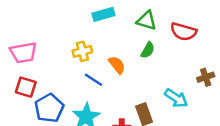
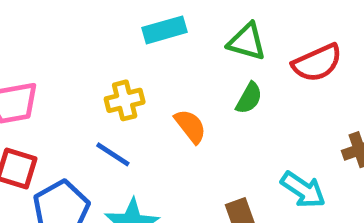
red semicircle: (183, 32) -> (317, 63), turned -40
blue line: (94, 80) -> (113, 154), moved

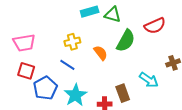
green triangle: (247, 42) -> (113, 15), moved
green semicircle: (249, 98) -> (126, 41), size x1.6

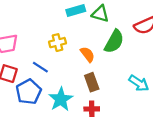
blue line: (67, 65) -> (40, 67), moved
brown rectangle: (123, 93) -> (92, 82), moved

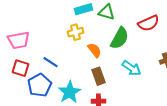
yellow cross: (57, 43) -> (76, 32), moved
cyan arrow: (139, 83) -> (132, 68), moved

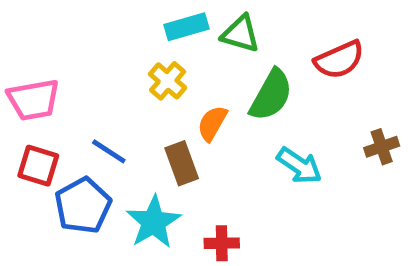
yellow cross: (76, 32) -> (168, 81), turned -35
orange semicircle: (94, 50) -> (212, 123), turned -112
brown rectangle: (98, 76) -> (182, 163), moved

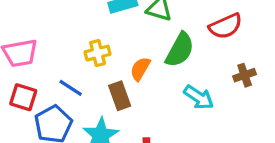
yellow cross: (168, 81) -> (98, 53), moved, turned 35
brown cross: (382, 147) -> (245, 75), moved

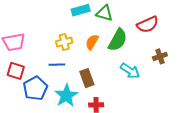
orange semicircle: (140, 69) -> (92, 42), moved
blue line: (71, 88) -> (57, 65), moved, turned -35
brown rectangle: (120, 96) -> (87, 78), moved

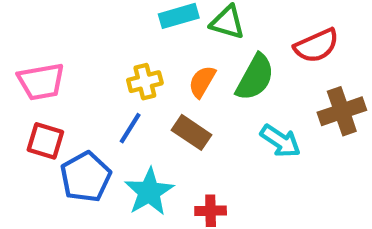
brown cross: (160, 56) -> (342, 111), size x1.5
blue line: (57, 65) -> (130, 128), turned -56
brown rectangle: (87, 78) -> (191, 132), moved, turned -36

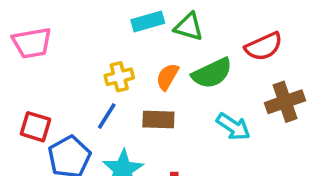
green semicircle: (255, 77) -> (212, 73), turned 36
pink trapezoid: (41, 82) -> (32, 43), moved
brown rectangle: (191, 132) -> (158, 120), turned -32

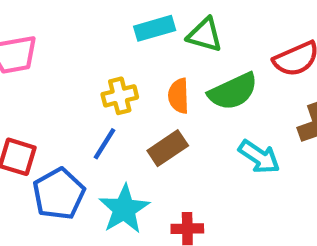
orange semicircle: (167, 77) -> (179, 96), turned -32
brown rectangle: (158, 120) -> (168, 148), turned -36

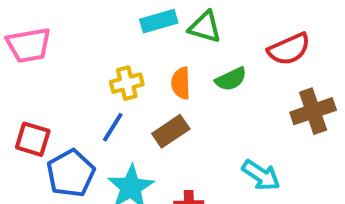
green semicircle: (233, 91) -> (231, 79), size x0.7
cyan arrow: (259, 157) -> (261, 175), moved

